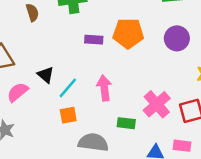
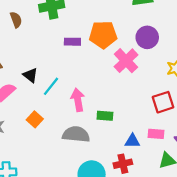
pink arrow: (104, 88) -> (78, 100), moved
pink cross: (157, 104) -> (126, 61), moved
orange square: (68, 115) -> (35, 119), moved, turned -35

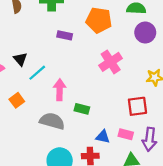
orange pentagon: (103, 35) -> (99, 20), moved
purple circle: (147, 37) -> (145, 33), moved

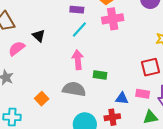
pink cross: (111, 62) -> (113, 19), moved, turned 30
cyan line: (37, 73) -> (79, 30), moved
orange square: (17, 100) -> (42, 99), moved

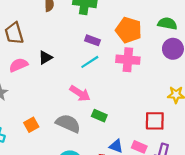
black triangle: (39, 36) -> (45, 57), turned 32
pink arrow: (78, 60) -> (80, 93), turned 114

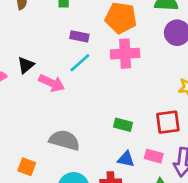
pink arrow: (80, 93) -> (52, 83), moved
green rectangle: (99, 116) -> (123, 125), moved
orange square: (31, 125) -> (27, 167), moved, turned -32

